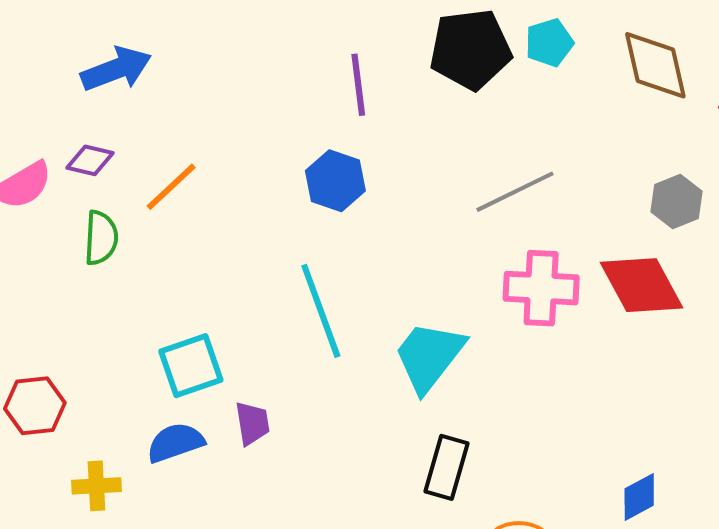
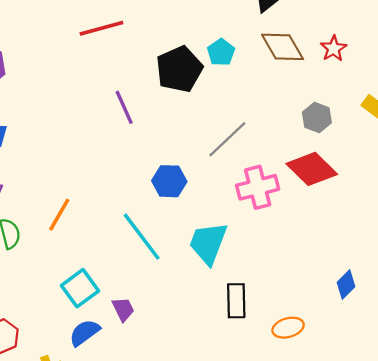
blue hexagon: (335, 181) -> (169, 181), moved
orange line: (171, 187) -> (59, 215), moved

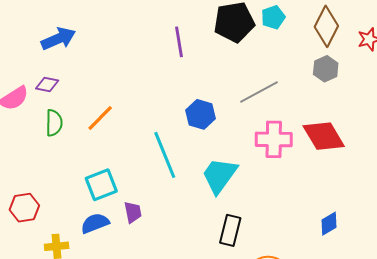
brown diamond: (283, 47) -> (326, 26), turned 42
gray hexagon: (317, 118) -> (326, 69), moved
blue diamond: (346, 285) -> (329, 224), moved

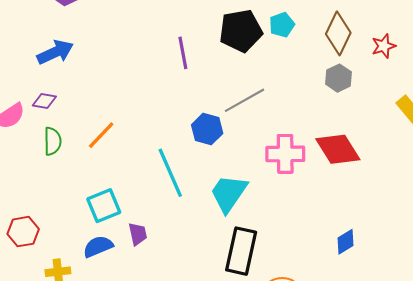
gray line: (259, 92) -> (244, 100), moved
black rectangle: (230, 230) -> (241, 251), size x1.4

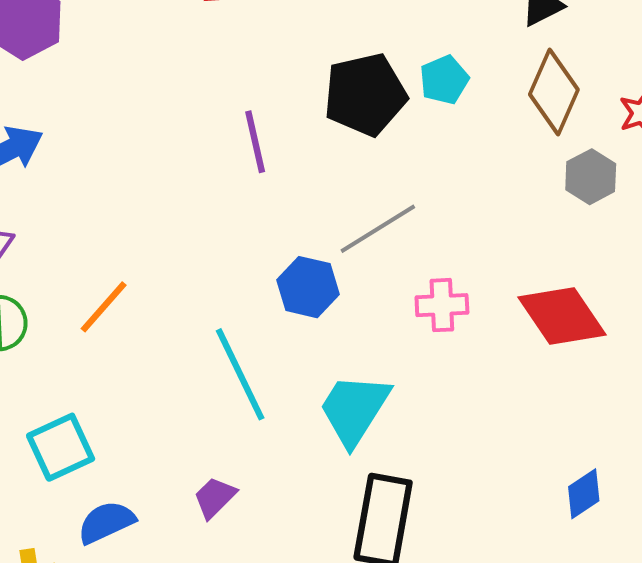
gray hexagon: (339, 78) -> (591, 177), moved
pink cross: (285, 154) -> (442, 305), moved, size x0.7
cyan square: (104, 206) -> (61, 447), moved
purple trapezoid: (138, 234) -> (215, 497), moved, turned -120

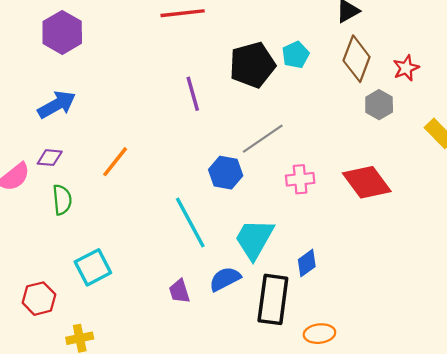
orange line: (104, 307) -> (115, 162), moved
blue diamond: (584, 494) -> (307, 263), moved
purple trapezoid: (215, 497) -> (179, 291), turned -60
blue semicircle: (106, 522) -> (225, 279), moved

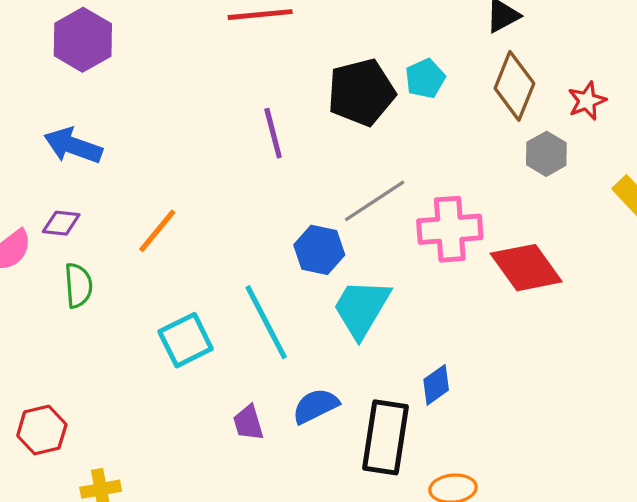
blue arrow: (57, 105) -> (73, 146), turned -132
pink cross: (300, 179) -> (450, 229), moved, size x1.5
cyan trapezoid: (254, 239) -> (361, 308), moved
cyan square: (93, 267) -> (186, 340), moved

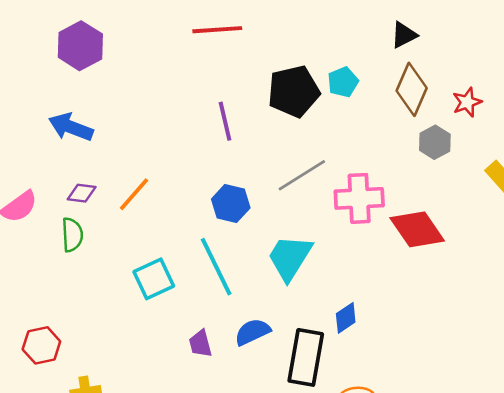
purple diamond: (61, 223) -> (82, 193), moved
blue hexagon: (319, 250) -> (231, 204), moved

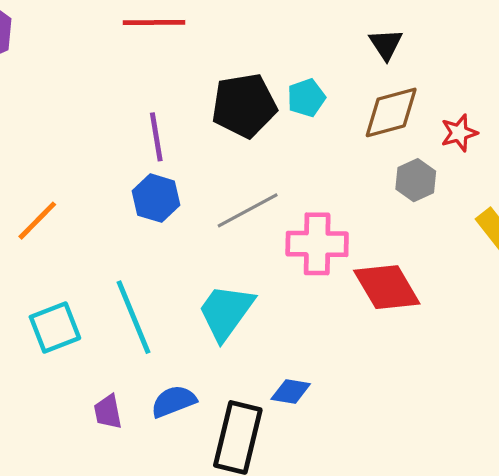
black triangle: (404, 35) -> (386, 44), turned -40
brown diamond: (412, 89) -> (391, 112), turned 48
blue hexagon: (231, 204) -> (156, 198), moved
blue diamond: (346, 318) -> (291, 391), turned 40

